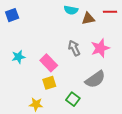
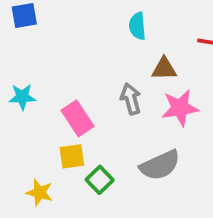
cyan semicircle: (71, 10) -> (137, 26), turned 64
brown triangle: (88, 19) -> (164, 69), moved
green square: (73, 99) -> (100, 180), moved

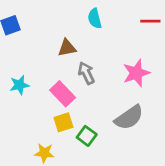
brown triangle: (164, 69) -> (67, 48), moved
gray arrow: (131, 99) -> (86, 73), moved

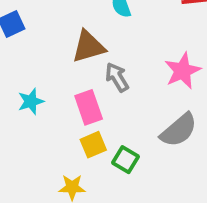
brown triangle: (67, 48) -> (88, 47), size x1.4
pink rectangle: (63, 94) -> (89, 107), turned 30

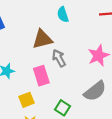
yellow square: (93, 145) -> (26, 100), moved

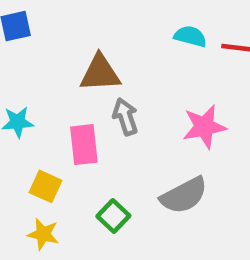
cyan semicircle: (63, 15) -> (190, 36), moved, turned 112
yellow square: (26, 100) -> (46, 186), turned 35

